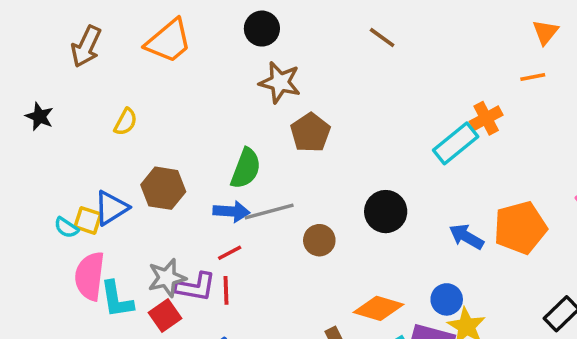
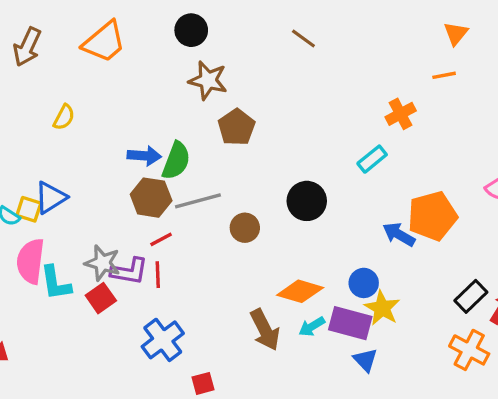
cyan rectangle: (456, 143) -> (372, 159), moved, size x0.7
brown hexagon: (163, 188) -> (151, 198), moved
blue arrow: (231, 212) -> (144, 156), moved
blue arrow: (466, 237) -> (399, 234), moved
gray star: (167, 278) -> (102, 263), turned 30

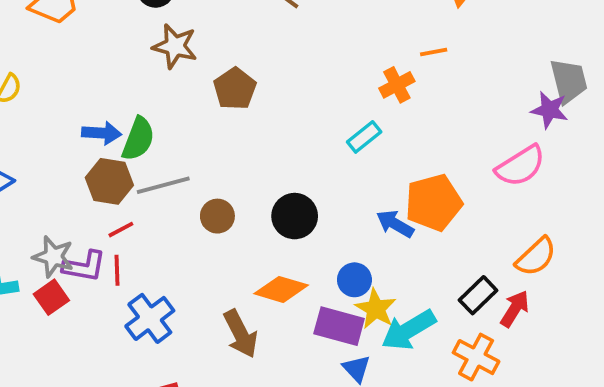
orange line: (444, 75) -> (434, 52), moved
brown pentagon: (236, 127) -> (235, 89), moved
black circle: (307, 201) -> (295, 216), moved
cyan arrow: (312, 327) -> (409, 330), moved, size x1.8
blue cross: (163, 340) -> (150, 318), moved

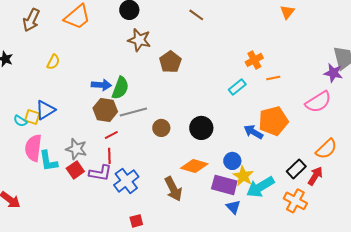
orange line: (434, 52) -> (273, 78), moved
purple L-shape: (84, 266) -> (100, 173), moved

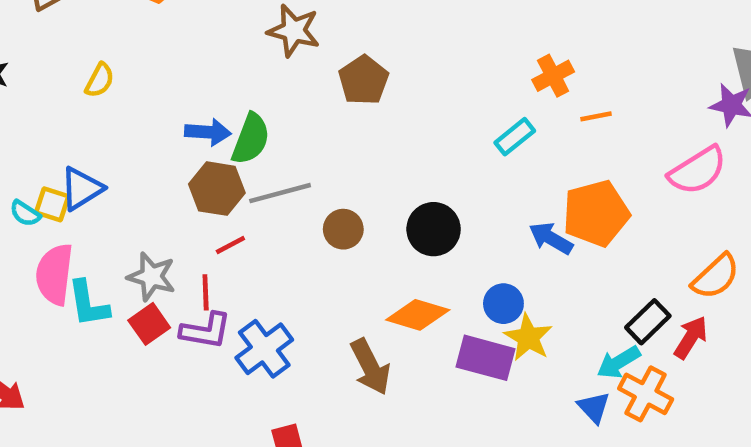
red line: (109, 156) -> (206, 292), moved
cyan arrow: (260, 187) -> (619, 362), moved, size x0.7
blue triangle: (233, 207) -> (594, 407), moved

